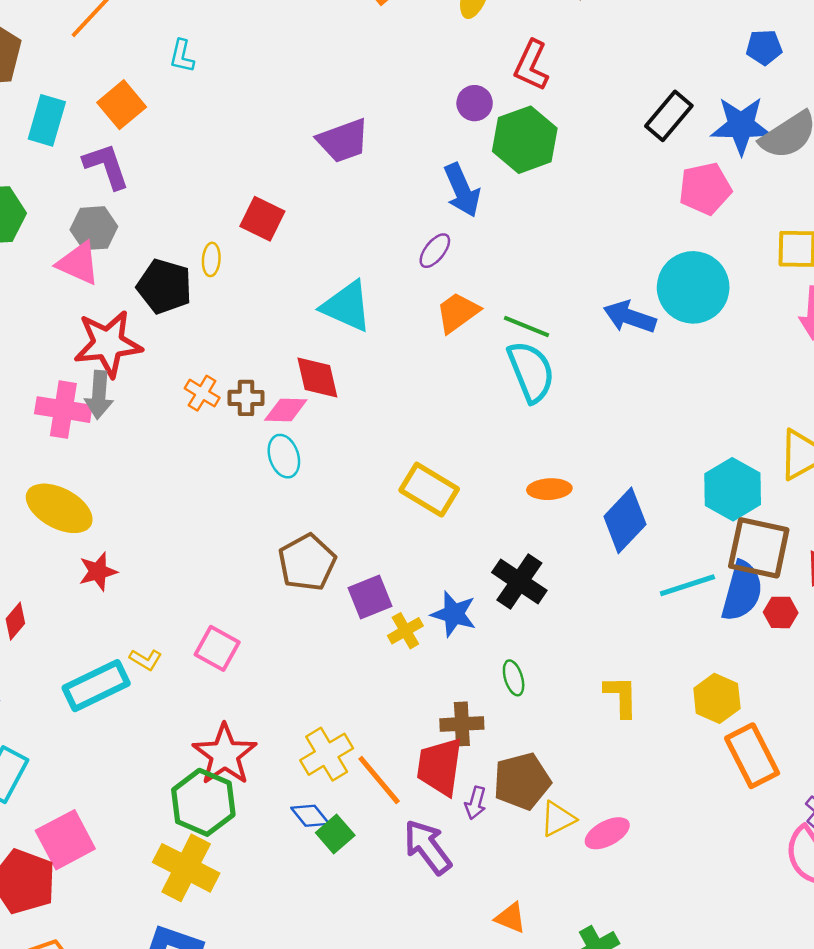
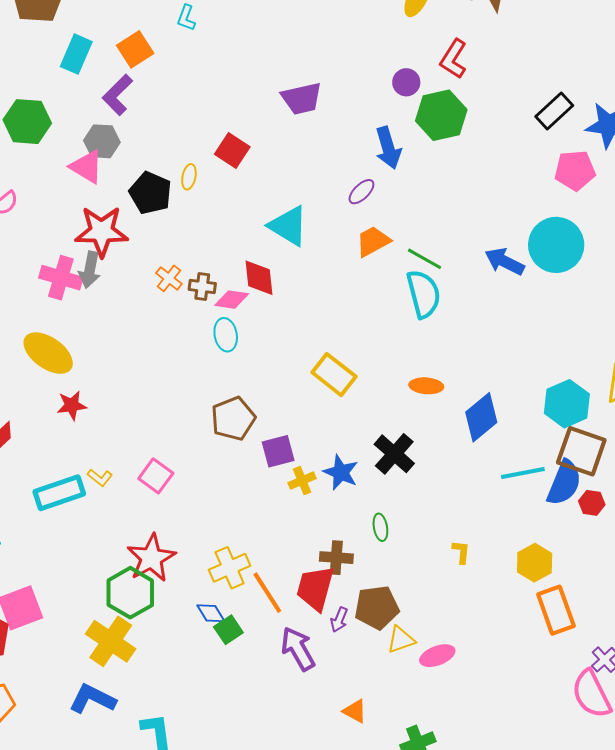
purple L-shape: (106, 166) -> (118, 95), turned -123
yellow L-shape: (621, 696) -> (461, 552), size x0.7

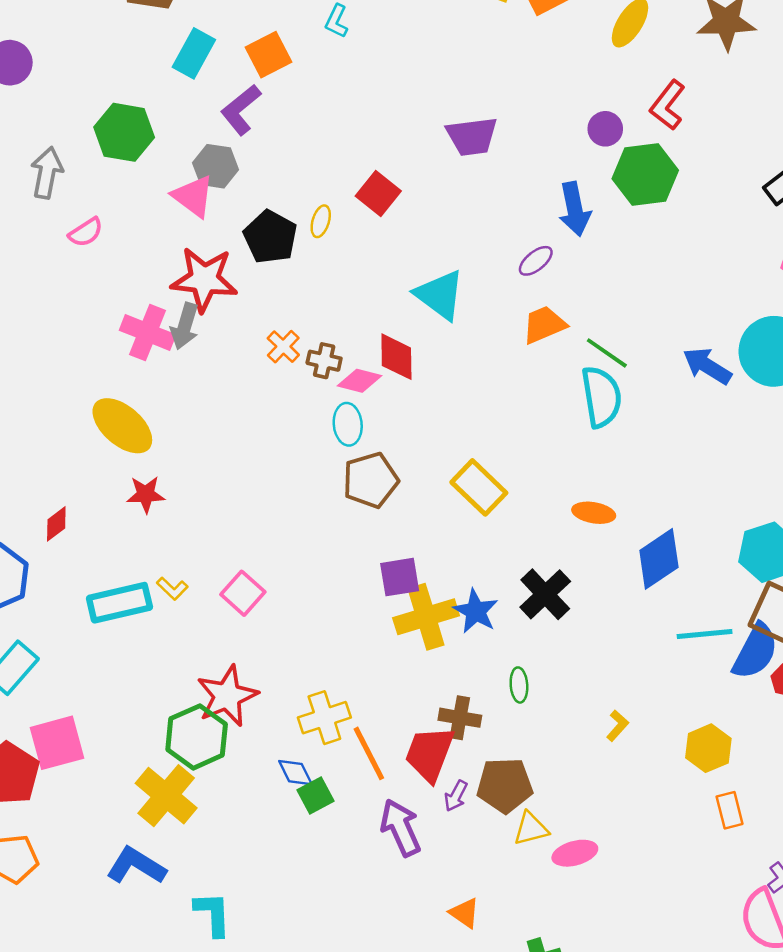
brown pentagon: (233, 419) -> (371, 480), moved
yellow cross: (302, 481) -> (426, 617), size x1.8
yellow L-shape: (461, 552) -> (617, 726), turned 30
orange rectangle: (556, 610) -> (730, 810), size x0.6

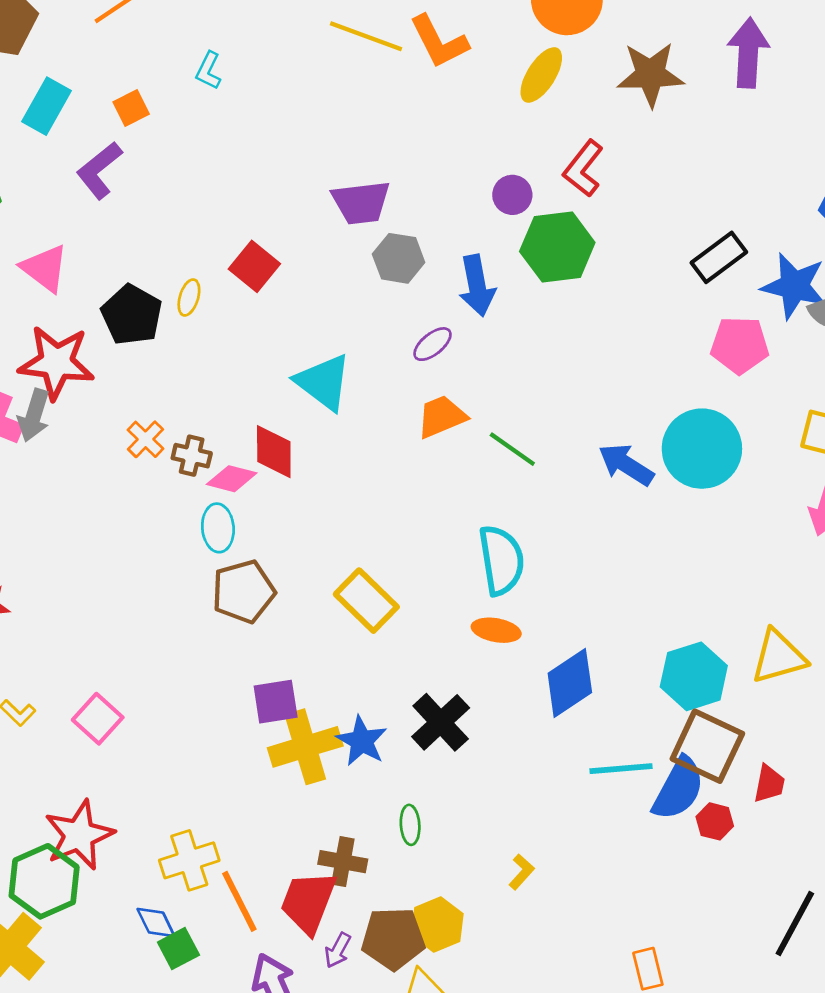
orange square: (268, 55) -> (131, 108), size x0.7
gray hexagon: (216, 166) -> (399, 258), moved
cyan semicircle: (601, 397) -> (501, 560), moved
yellow hexagon: (708, 748) -> (437, 925), moved

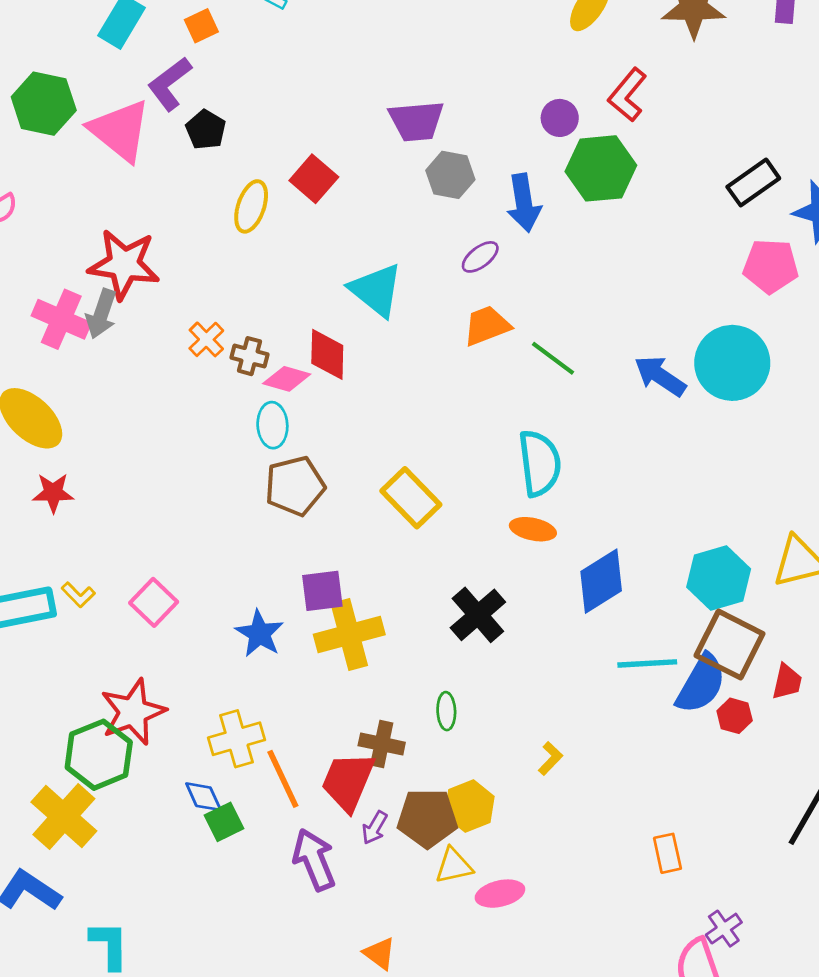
pink triangle: (45, 268) -> (120, 130), moved, size x1.4
yellow ellipse: (189, 297) -> (251, 206), size x1.5
black pentagon: (132, 315) -> (206, 130), moved, size x0.7
blue star: (362, 741) -> (259, 634), moved

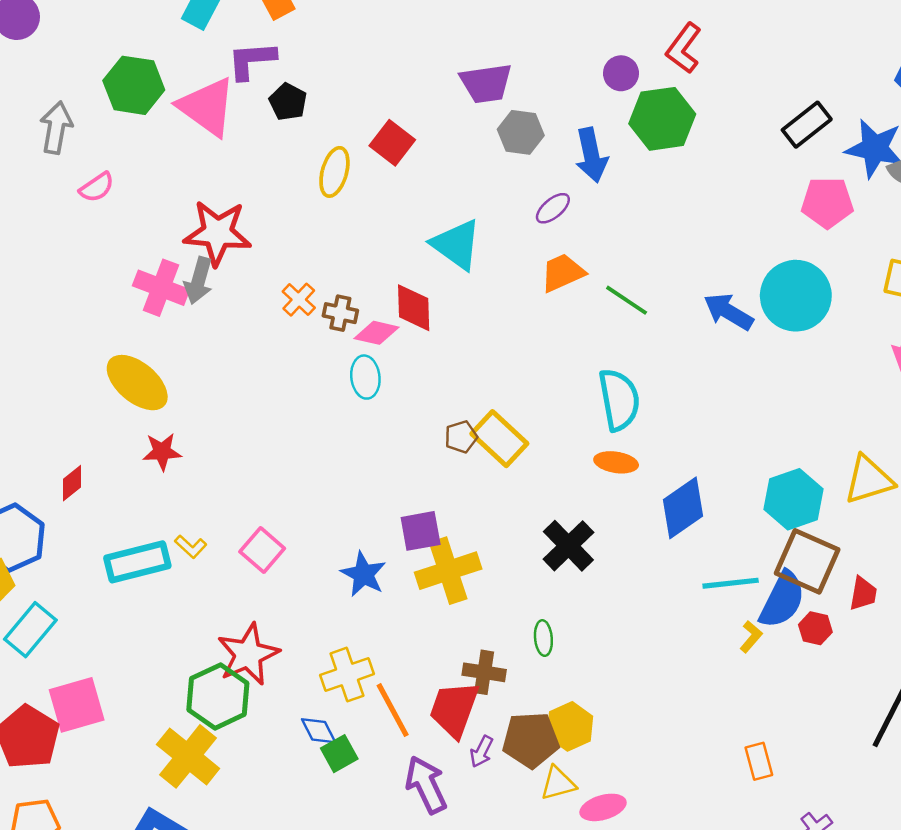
purple L-shape: (170, 84) -> (252, 60), turned 36
brown pentagon: (295, 486) -> (461, 437), moved, size x0.6
yellow L-shape: (550, 758) -> (751, 637), moved

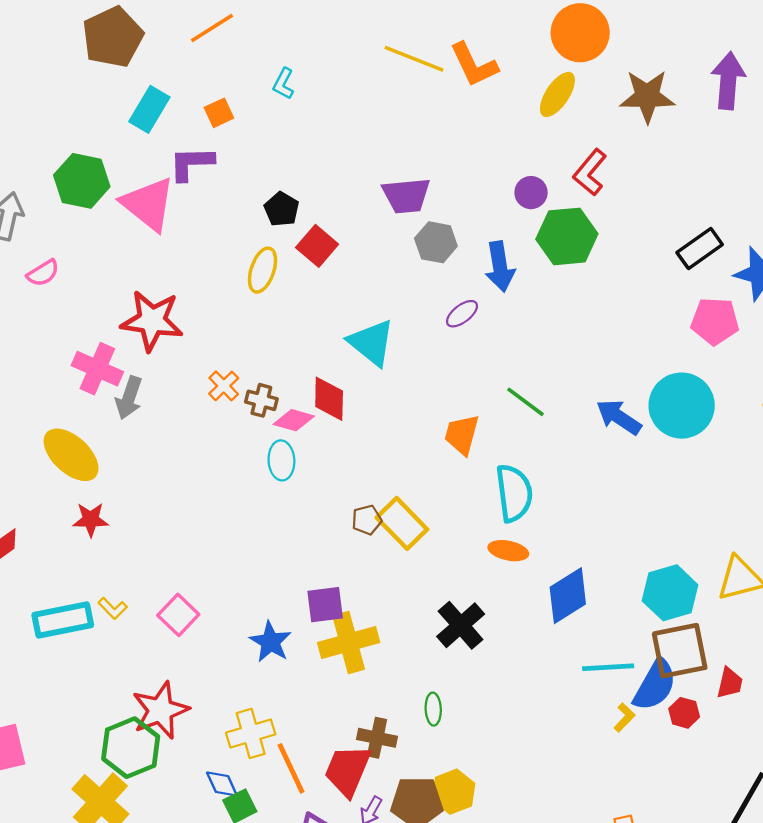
black pentagon: (288, 102) -> (282, 209), moved
orange trapezoid: (563, 273) -> (462, 435), moved, turned -54
gray arrow: (199, 281) -> (129, 398), moved
brown square: (807, 561) -> (680, 651), turned -38

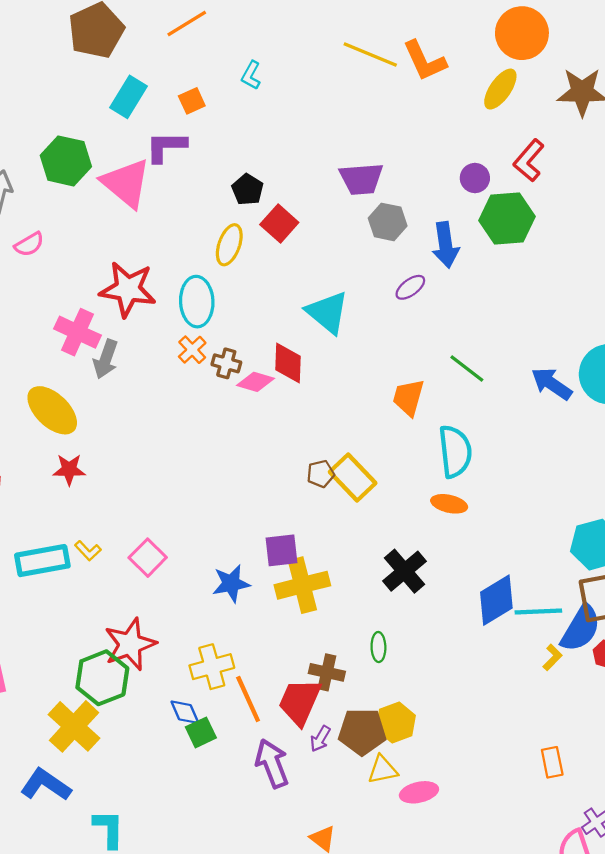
cyan ellipse: (281, 460) -> (197, 302), moved, size x1.4
blue diamond: (568, 596) -> (496, 600), moved
blue star: (270, 642) -> (231, 583), turned 30

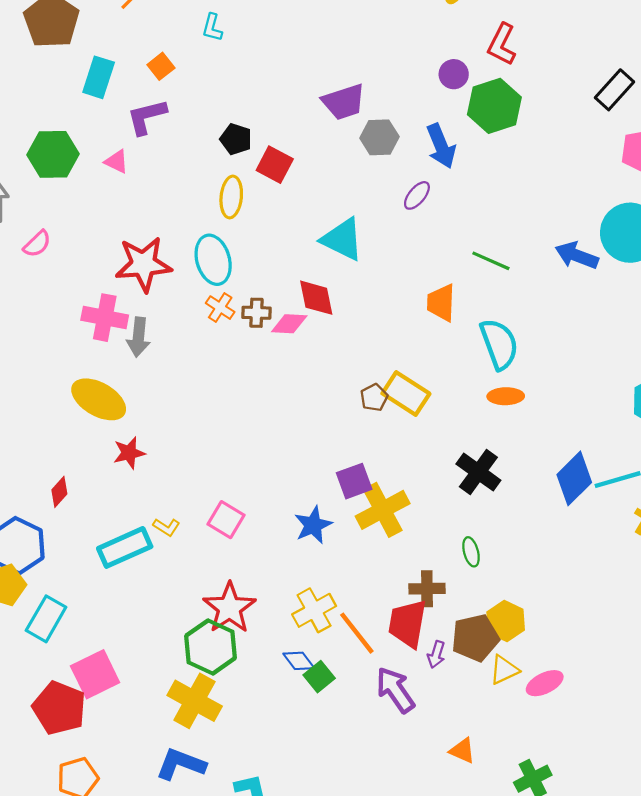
pink triangle: (126, 183) -> (117, 162), size x0.5

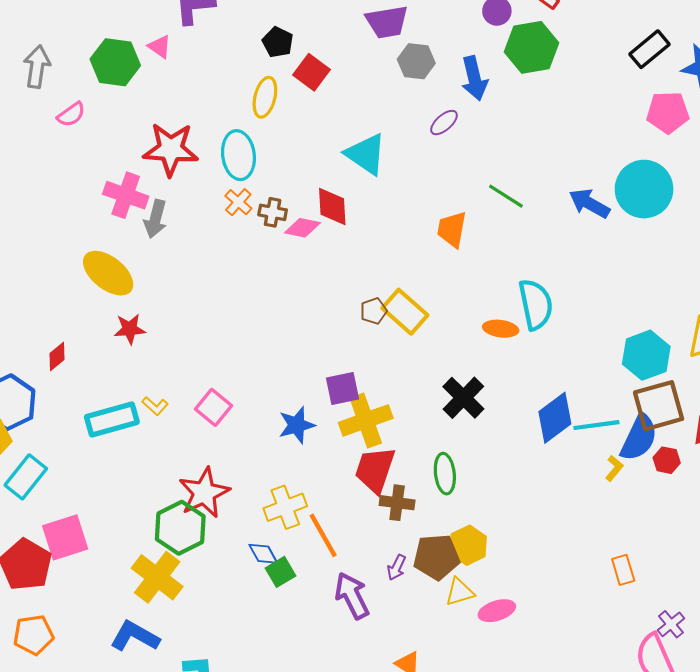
green hexagon: (53, 154) -> (115, 62), moved
cyan semicircle: (499, 344) -> (536, 304), moved
green ellipse: (471, 552) -> (445, 474), size x1.4
red trapezoid: (408, 624) -> (375, 470), moved

